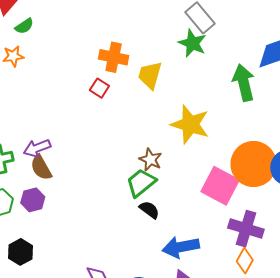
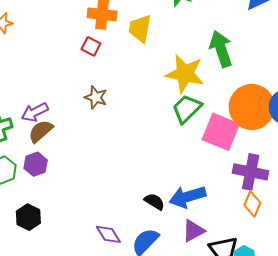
green arrow: (244, 83) -> (221, 49), moved
brown star: (150, 160) -> (96, 97), moved
brown semicircle: (41, 168) -> (41, 131), turned 84
green trapezoid: (141, 183) -> (187, 109), moved
black semicircle: (149, 210) -> (154, 202), moved

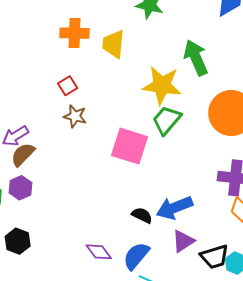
red square: (91, 46) -> (68, 86), moved, turned 36
pink square: (221, 132) -> (130, 146), moved

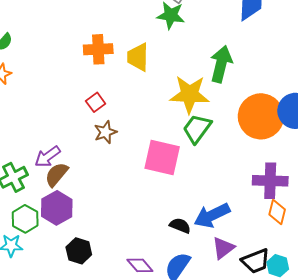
green arrow: (196, 58) -> (221, 64), turned 42
brown star: (75, 116) -> (105, 132), turned -30
purple hexagon: (20, 188) -> (57, 208), size x1.4
black hexagon: (18, 241) -> (79, 251), moved

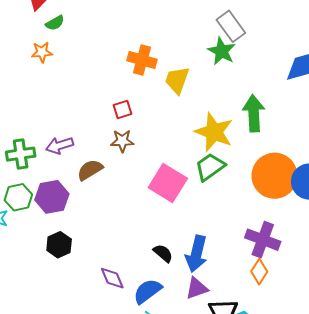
green arrow: (221, 64) -> (254, 113), turned -36
brown semicircle: (56, 174) -> (90, 170), moved
blue arrow: (212, 215) -> (196, 254), turned -69

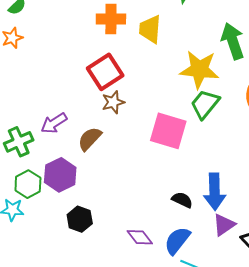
red square: (122, 109) -> (105, 72), size x1.8

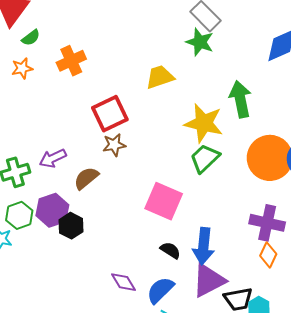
orange cross: (111, 19) -> (71, 61), moved, turned -32
yellow trapezoid: (150, 29) -> (160, 77), turned 60
pink square: (168, 131) -> (164, 201), moved
black hexagon: (80, 219) -> (71, 226), moved
purple triangle: (224, 225) -> (209, 280), size x1.5

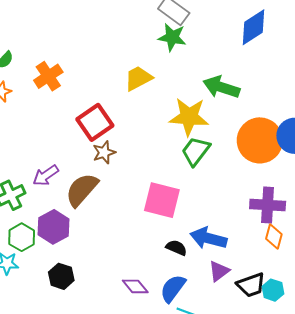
green arrow: (240, 99) -> (221, 87), turned -51
brown semicircle: (86, 178) -> (82, 190), size x1.4
black hexagon: (71, 226) -> (61, 276), moved
blue arrow: (203, 246) -> (208, 238), turned 108
purple triangle: (209, 280) -> (219, 271), size x0.6

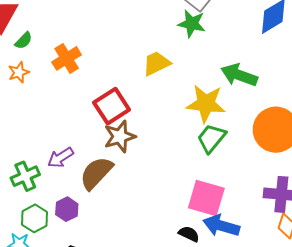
brown star: (104, 152) -> (120, 136), size x1.4
pink square: (162, 200) -> (206, 198), moved
purple hexagon: (54, 227) -> (67, 209), size x0.7

